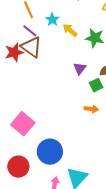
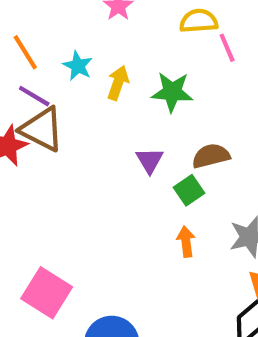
yellow arrow: (70, 30) -> (118, 83), turned 77
orange arrow: (91, 109) -> (186, 242), turned -96

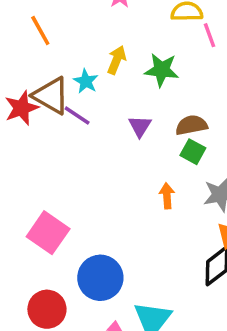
cyan star: (78, 66) -> (86, 81), moved
purple line: (34, 96) -> (77, 116), moved
green square: (189, 190) -> (193, 152), moved, turned -30

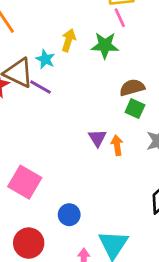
pink line: (209, 35) -> (120, 18), moved
purple triangle: (140, 126) -> (97, 138), moved
blue circle: (100, 278) -> (69, 215), size x0.6

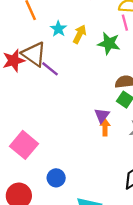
cyan star: (45, 59) -> (58, 29), moved
purple triangle: (97, 138) -> (102, 115), moved

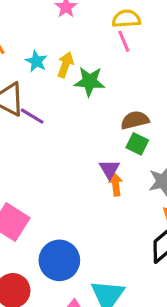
green star: (109, 43) -> (89, 82), moved
blue circle: (56, 178) -> (59, 260), size x1.6

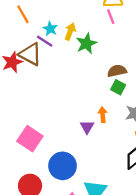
green star: (89, 82) -> (86, 44), turned -30
purple line: (32, 116) -> (45, 41), moved
purple triangle: (109, 169) -> (87, 127), moved

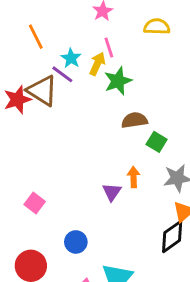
pink line: (111, 17) -> (109, 48), moved
brown semicircle: (117, 71) -> (134, 120), moved
pink square: (30, 139) -> (35, 203), size x0.6
blue circle: (63, 166) -> (76, 242), size x0.6

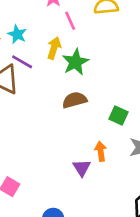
pink line: (109, 48) -> (70, 21), moved
cyan star: (71, 58) -> (17, 34), moved
brown semicircle: (134, 120) -> (75, 100), moved

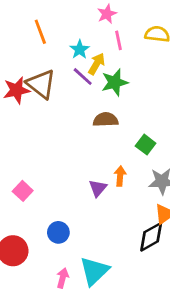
cyan star: (17, 34) -> (80, 49), moved
purple line: (22, 62) -> (83, 77), moved

